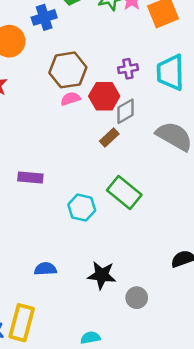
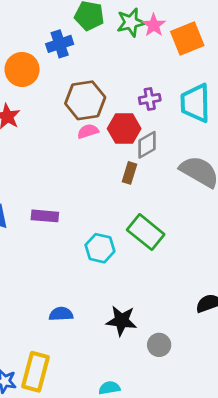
brown rectangle: (109, 138) -> (130, 173), turned -30

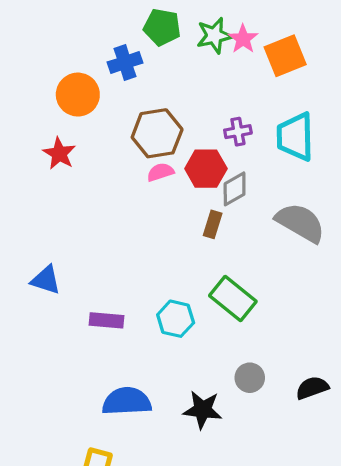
purple rectangle: (45, 216) -> (106, 320), moved
blue semicircle: (61, 314) -> (127, 401), size x1.6
gray circle: (159, 345) -> (250, 378), moved

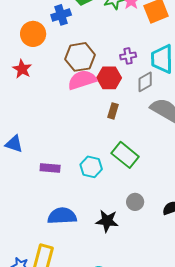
pink semicircle: (160, 172) -> (82, 80), size x1.8
gray diamond: (235, 189) -> (145, 82), moved

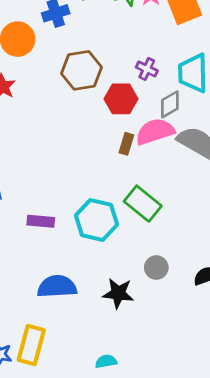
purple cross: (128, 56) -> (147, 69), turned 35
pink semicircle: (82, 80) -> (155, 132), moved
cyan hexagon: (91, 167) -> (96, 220), size x1.4

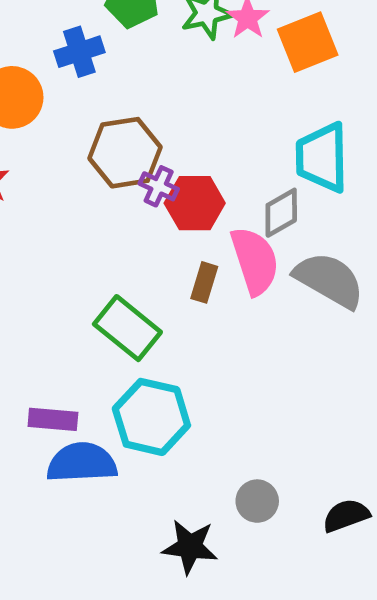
purple cross: (147, 69) -> (159, 186), moved
pink semicircle: (155, 132) -> (255, 261), turned 90
green rectangle: (143, 204) -> (127, 328), moved
blue semicircle: (57, 287) -> (82, 463), moved

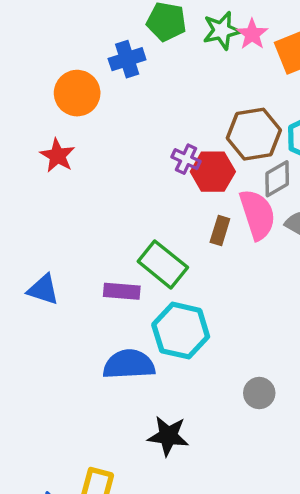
brown hexagon: (125, 153) -> (254, 134), moved
purple rectangle: (53, 419) -> (122, 291), moved
black star: (190, 547) -> (168, 436), moved

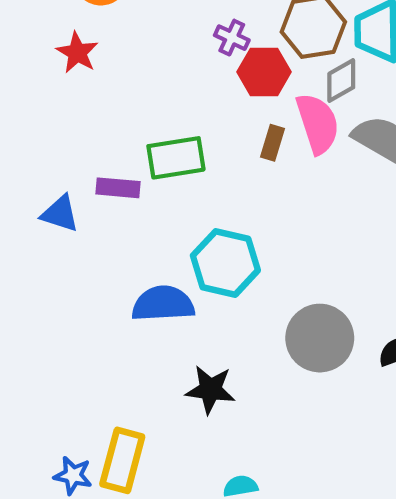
purple cross: (186, 159) -> (232, 38), moved
green rectangle: (163, 264) -> (176, 158), moved, turned -48
purple rectangle: (122, 291) -> (118, 188), moved
gray circle: (259, 393) -> (320, 338), size x1.8

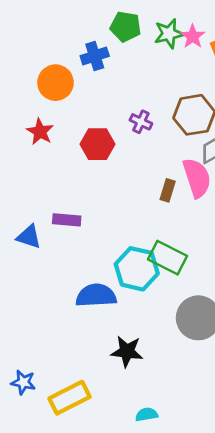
red hexagon: (264, 72) -> (98, 144), moved
green rectangle: (176, 158) -> (168, 258), moved, turned 36
yellow rectangle: (122, 460) -> (69, 398), turned 48
blue star: (73, 475) -> (23, 382), moved

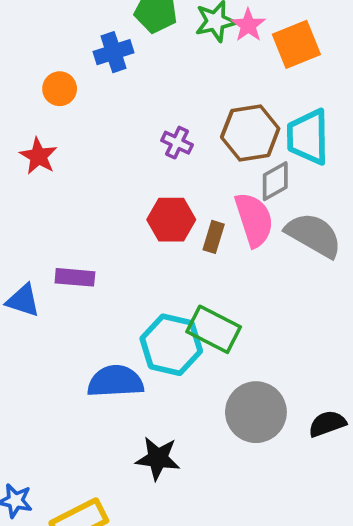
orange circle: (55, 83) -> (60, 89), size x0.7
red hexagon: (98, 144) -> (171, 220), moved

